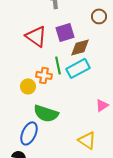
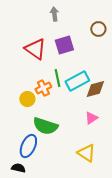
brown diamond: (80, 47) -> (95, 89), moved
orange cross: (44, 75) -> (43, 88), turned -35
pink triangle: (102, 105) -> (91, 118), moved

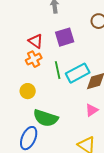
red triangle: (35, 49) -> (36, 41), size x0.7
orange cross: (43, 88) -> (34, 59), moved

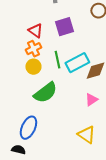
yellow circle: (28, 91) -> (33, 67), moved
green semicircle: (46, 118) -> (45, 93), moved, turned -55

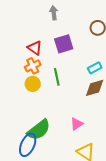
cyan rectangle: (77, 63) -> (95, 68), moved, size x0.6
green semicircle: (45, 93) -> (39, 130), moved
pink triangle: (91, 100) -> (77, 124), moved

